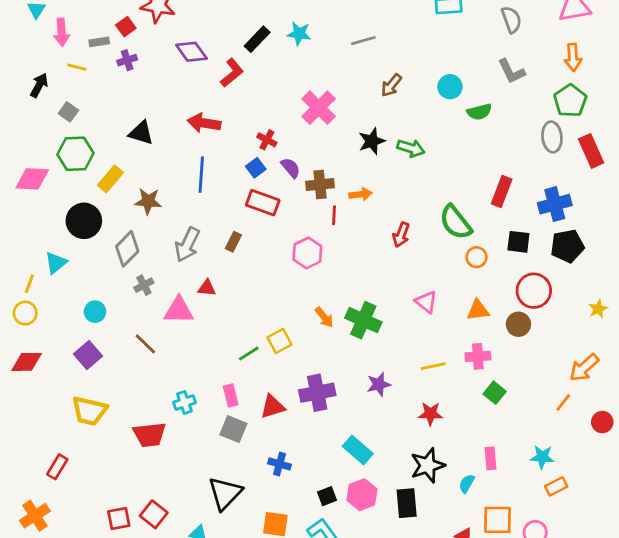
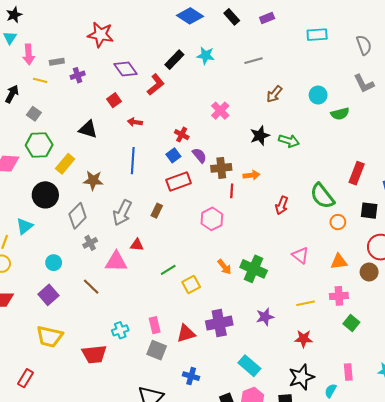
red square: (126, 27) -> (114, 100), moved
pink cross: (319, 108) -> (220, 111), size x0.7
red arrow: (204, 123) -> (135, 122), size x0.6
red rectangle: (263, 203) -> (179, 181), turned -40
green line: (249, 354) -> (168, 270), moved

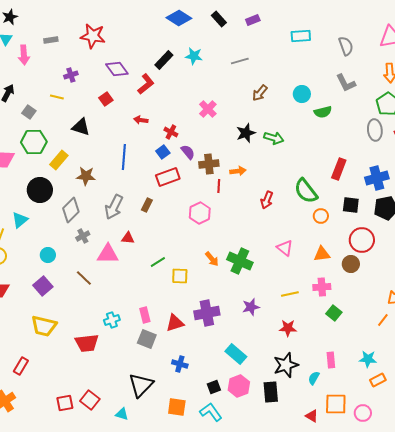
gray rectangle: (57, 62) -> (51, 40), moved
yellow line: (40, 80) -> (57, 97), moved
red arrow: (135, 122) -> (141, 120), moved
yellow square: (191, 284) -> (180, 276), turned 30

